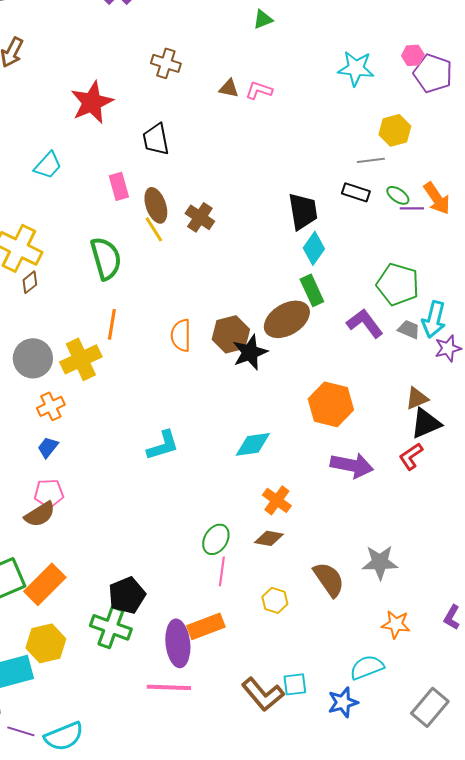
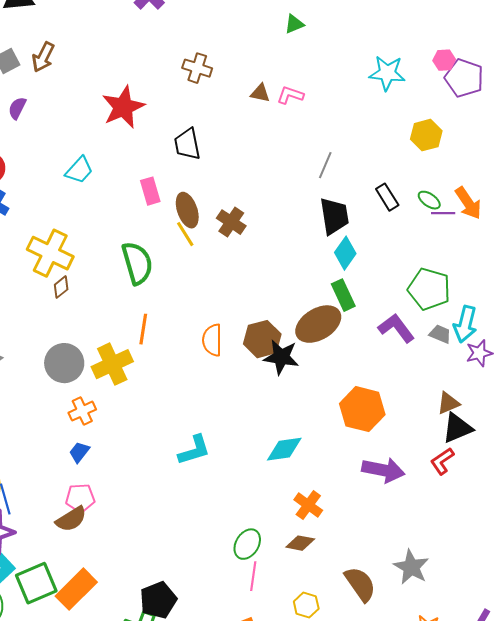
gray line: (371, 160) -> (325, 165), moved, turned -60
black rectangle: (356, 192) -> (387, 197), turned 40
black star: (250, 352) -> (281, 357), turned 30
gray star: (380, 562) -> (411, 567), turned 30

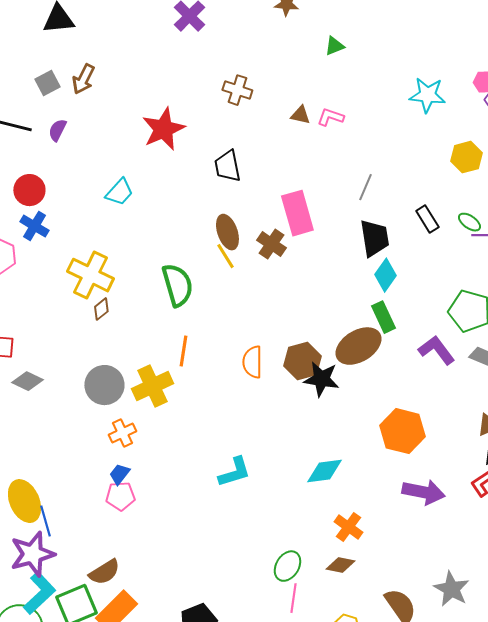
pink rectangle: (150, 191) -> (297, 213), moved, size x1.6
pink pentagon: (80, 498) -> (120, 496), moved
brown semicircle: (71, 519) -> (104, 572), moved

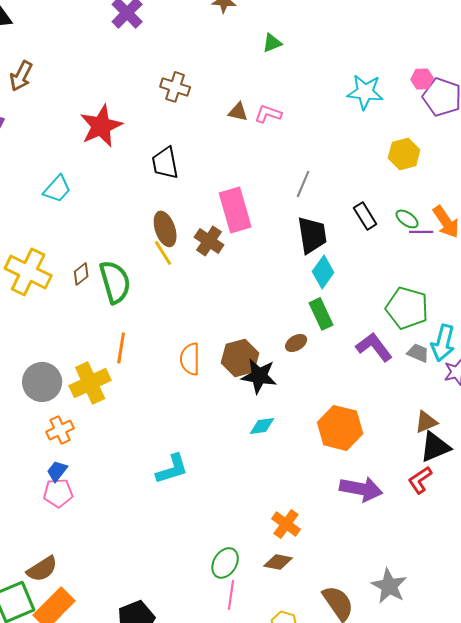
brown diamond: (101, 309) -> (81, 274), moved
brown ellipse: (358, 346) -> (296, 343), size x0.5
cyan diamond: (324, 471) -> (262, 426), moved, size x0.7

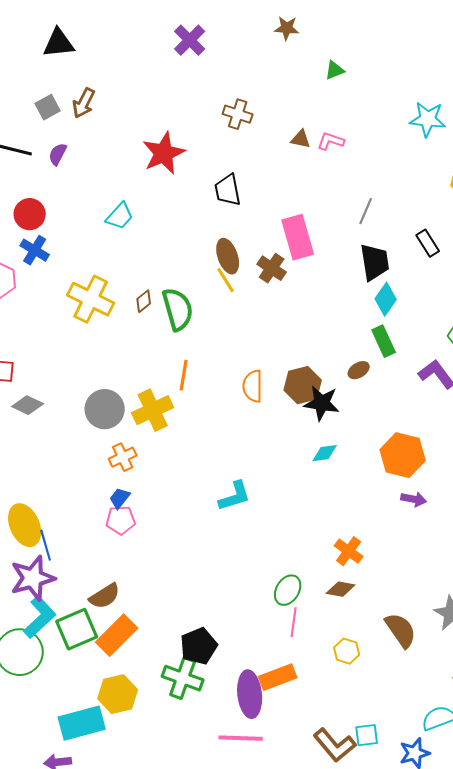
purple arrow: (361, 489) -> (414, 499), moved, size x0.6

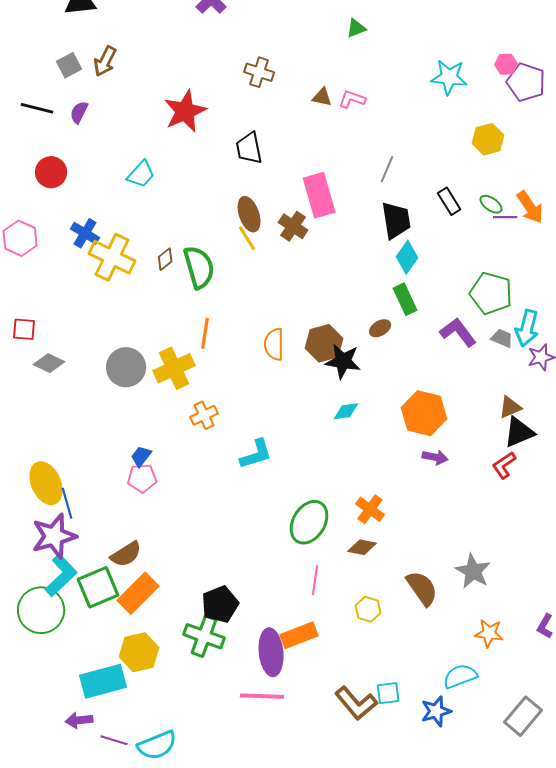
blue cross: (35, 250) -> (85, 233), moved
orange cross: (123, 457) -> (204, 415), moved
green ellipse: (288, 590) -> (309, 522), moved, size x1.4

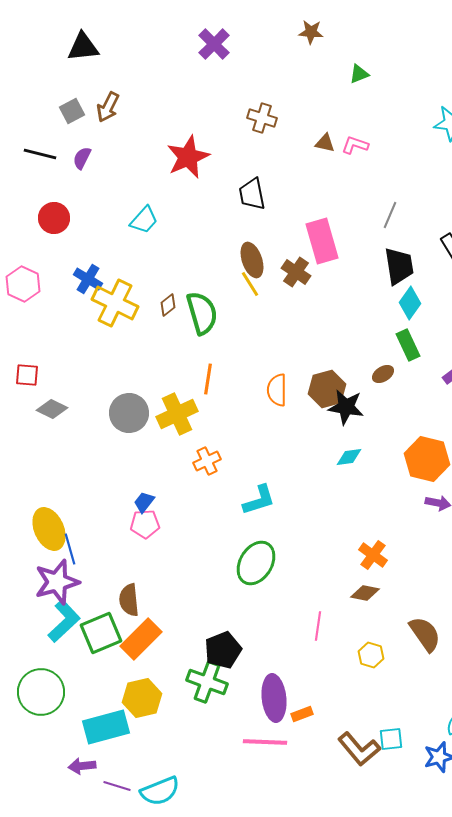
green ellipse: (309, 522) -> (256, 563), moved
brown semicircle: (126, 554) -> (129, 600), turned 116
green circle: (41, 610) -> (41, 692), moved
orange rectangle: (299, 635) -> (302, 714), moved, size x0.6

